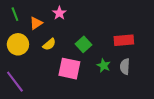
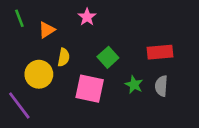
pink star: (59, 13) -> (87, 17), moved
yellow circle: (18, 44) -> (39, 74), moved
yellow semicircle: (49, 44) -> (64, 57), turned -40

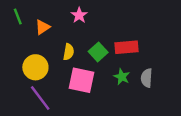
red rectangle: (160, 52) -> (127, 47), moved
yellow semicircle: (64, 57) -> (69, 52), moved
purple line: (19, 105) -> (40, 98), moved

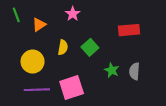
red rectangle: (127, 47) -> (129, 30), moved
pink square: (82, 80) -> (72, 88), moved, turned -30
purple line: (40, 98) -> (37, 90), turned -55

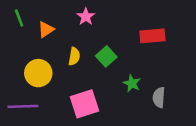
gray semicircle: (134, 71) -> (159, 97), moved
purple line: (37, 90) -> (23, 106), moved

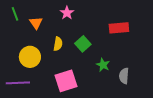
orange triangle: (46, 29) -> (36, 23), turned -32

